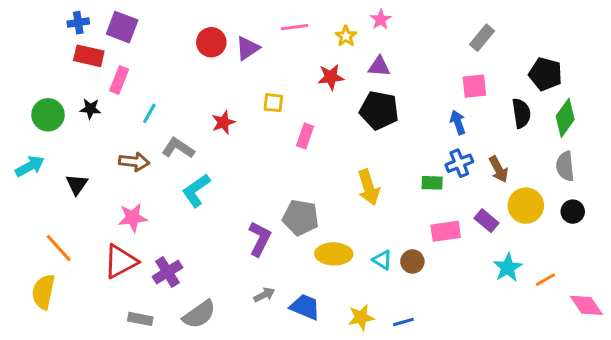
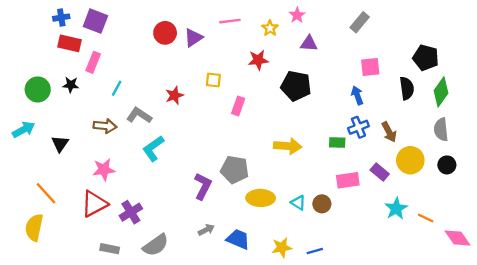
gray rectangle: (482, 38) -> (360, 22), moved
purple triangle: (379, 66) -> (309, 43), moved
yellow arrow: (369, 187) -> (288, 146), turned -68
orange line: (546, 280) -> (426, 218), turned 56

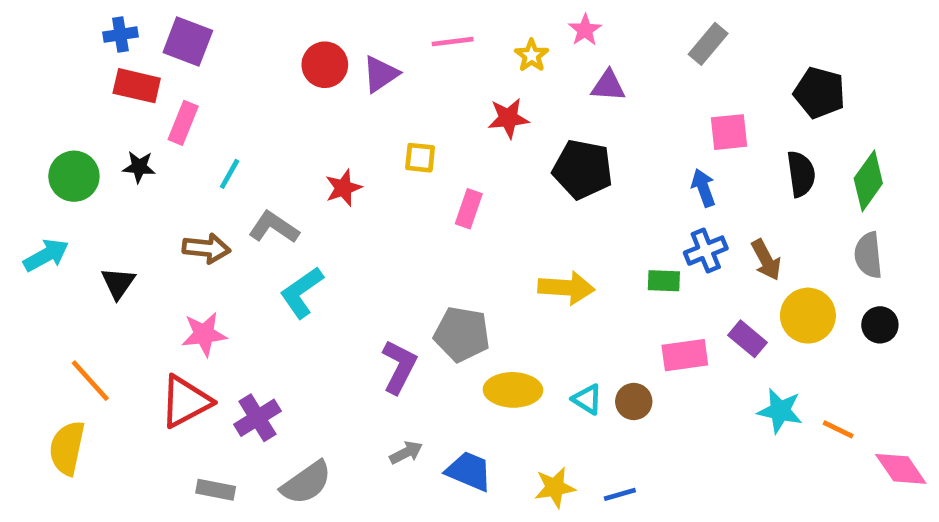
black pentagon: (426, 58) -> (820, 93), moved
cyan star: (396, 209) -> (780, 411), turned -30

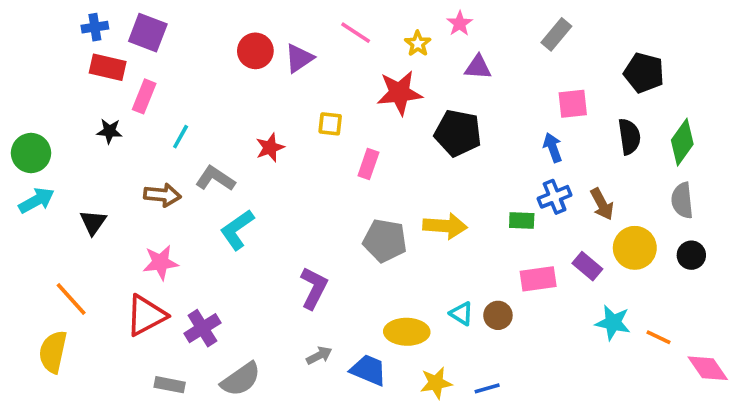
pink line: (453, 42) -> (356, 33), turned 40
red star: (508, 118) -> (399, 93), size x1.4
green circle: (74, 176) -> (31, 153), moved
gray pentagon: (462, 334) -> (385, 241), moved
yellow ellipse: (513, 390) -> (407, 332), moved

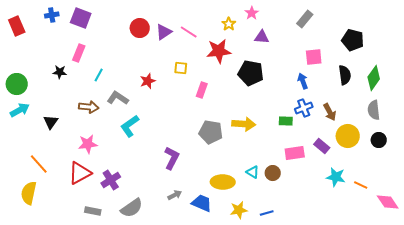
pink line: (356, 33) -> (189, 32), moved
red rectangle: (108, 67) -> (17, 26), moved, turned 54

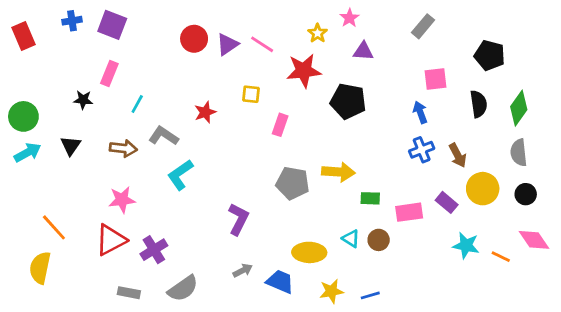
green rectangle: (286, 121) -> (370, 198), moved
black triangle: (51, 122) -> (71, 146), moved
pink diamond: (388, 202) -> (534, 240), moved

